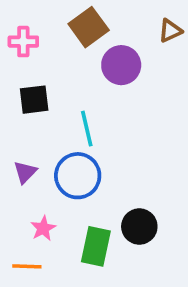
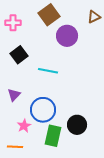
black square: (34, 100) -> (19, 55), turned -30
cyan line: (87, 129) -> (48, 71), turned -66
blue circle: (78, 176) -> (43, 110), moved

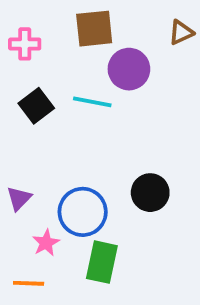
brown square: (49, 15) -> (94, 29), turned 30
cyan line: (48, 71) -> (92, 102), moved
purple triangle: (14, 95) -> (19, 198), moved
black circle: (77, 125) -> (150, 193), moved

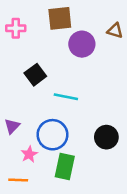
brown triangle: (181, 32) -> (115, 31), moved, turned 42
cyan line: (92, 102) -> (66, 97), moved
black square: (36, 106) -> (35, 75), moved
black circle: (150, 193) -> (106, 137), moved

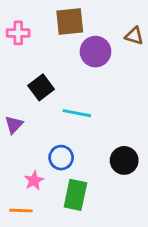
purple triangle: (12, 126) -> (14, 125), moved
blue circle: (52, 135) -> (61, 158), size x0.7

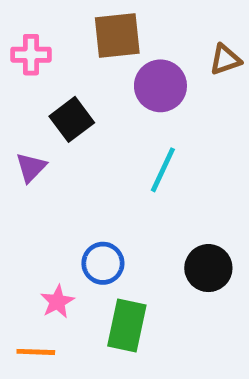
brown triangle: (134, 36) -> (225, 59), turned -36
black square: (41, 87) -> (72, 119), moved
cyan line: (77, 113) -> (163, 170), moved, turned -76
purple triangle: (14, 125) -> (31, 167), moved

